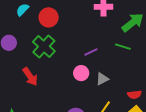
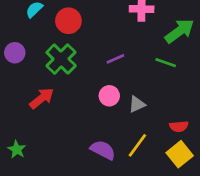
purple line: (91, 52) -> (115, 59), moved
red arrow: (30, 77) -> (42, 98), turned -96

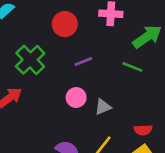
red circle: (68, 21) -> (65, 24), moved

